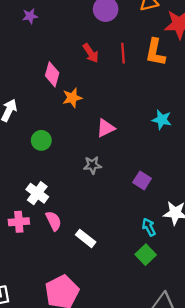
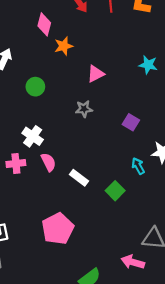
green square: (146, 255) -> (115, 191), moved

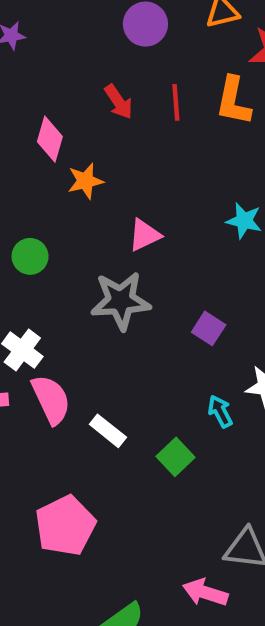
gray star: (84, 109) -> (121, 301), size x1.8
pink semicircle: (48, 162) -> (51, 400), size x1.4

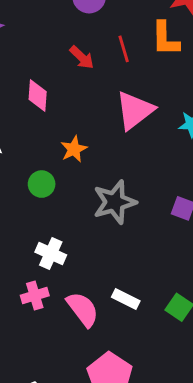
orange star: (85, 181) -> (74, 149), moved
pink triangle: (145, 235) -> (135, 110), moved, size x1.6
pink semicircle: (51, 400) -> (83, 309), moved

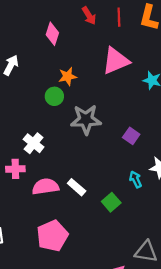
green circle: (42, 184) -> (54, 96), moved
pink semicircle: (83, 309) -> (45, 187), turned -75

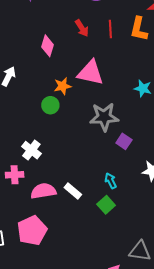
pink triangle: (116, 61) -> (90, 73), moved, turned 36
gray star: (86, 120) -> (104, 117), moved
cyan arrow: (136, 179) -> (111, 181), moved
pink pentagon: (52, 236) -> (32, 231), moved

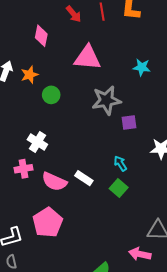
orange star: (63, 86) -> (29, 75), moved
purple square: (124, 141) -> (129, 123), turned -35
pink semicircle: (43, 191) -> (54, 182), turned -140

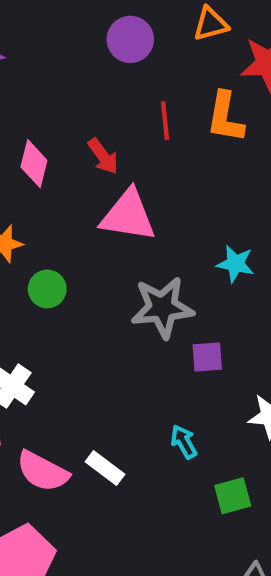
red arrow: (74, 14) -> (103, 156), moved
cyan star: (142, 67) -> (235, 264), moved
green square: (119, 188) -> (233, 496), moved, turned 30

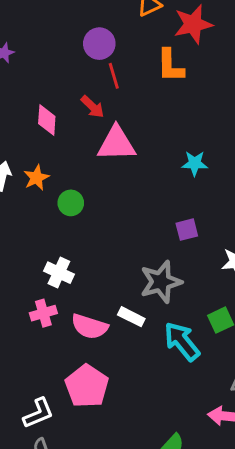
purple circle: (130, 39) -> (99, 44), moved
red line: (165, 121) -> (114, 76), moved
gray star: (162, 307) -> (161, 282), moved
cyan arrow: (184, 442) -> (182, 341), moved, size x1.8

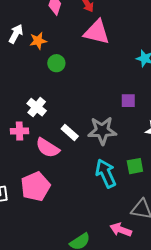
white rectangle: (131, 317) -> (70, 132), moved

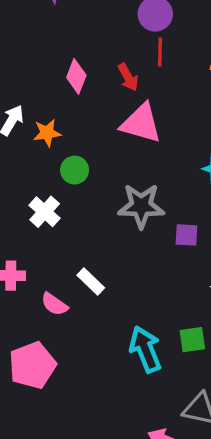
white cross: (37, 107) -> (45, 212), moved
gray star: (102, 131) -> (141, 206), moved
pink semicircle: (48, 148) -> (54, 304), size x0.7

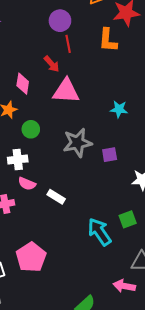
pink diamond: (76, 76) -> (23, 84), moved
white cross: (45, 212) -> (18, 160), turned -36
pink semicircle: (54, 304) -> (27, 184), moved

